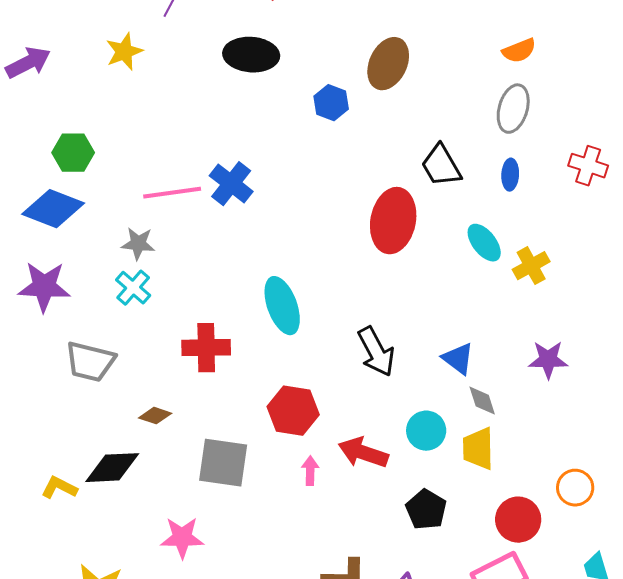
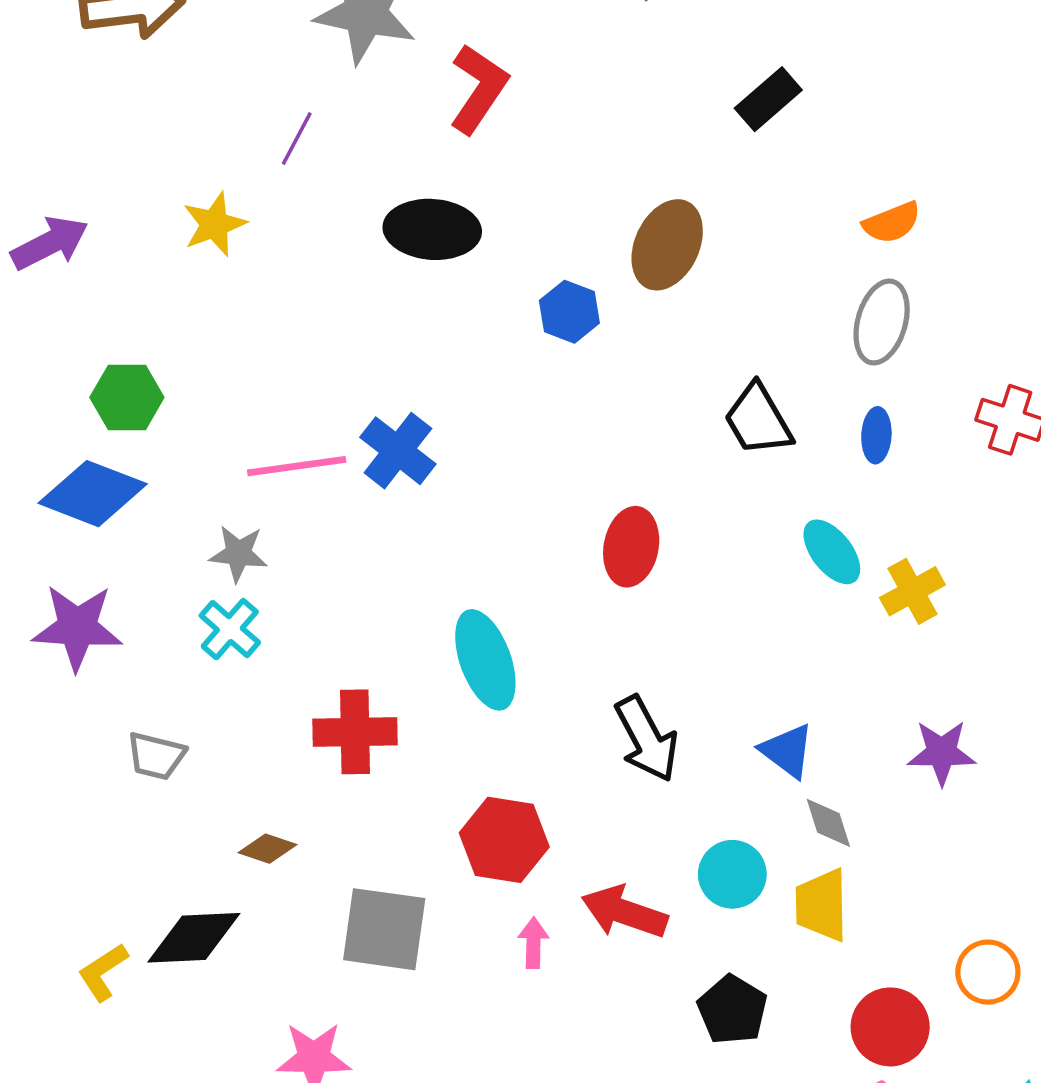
red ellipse: (393, 221) -> (631, 547), moved, size x0.7
gray trapezoid: (90, 362) -> (156, 756), size x0.7
yellow L-shape: (59, 488) -> (103, 972), turned -60

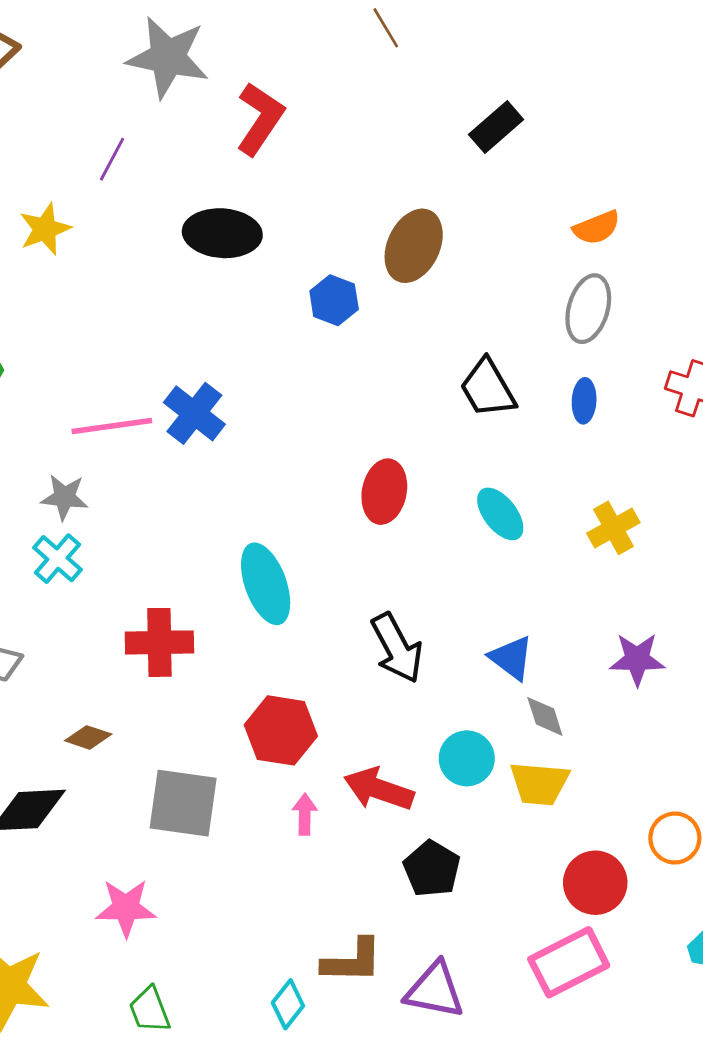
cyan ellipse: (832, 552) -> (500, 514), moved
yellow trapezoid: (822, 905) -> (539, 784), turned -84
black pentagon: (732, 1010) -> (432, 869), moved

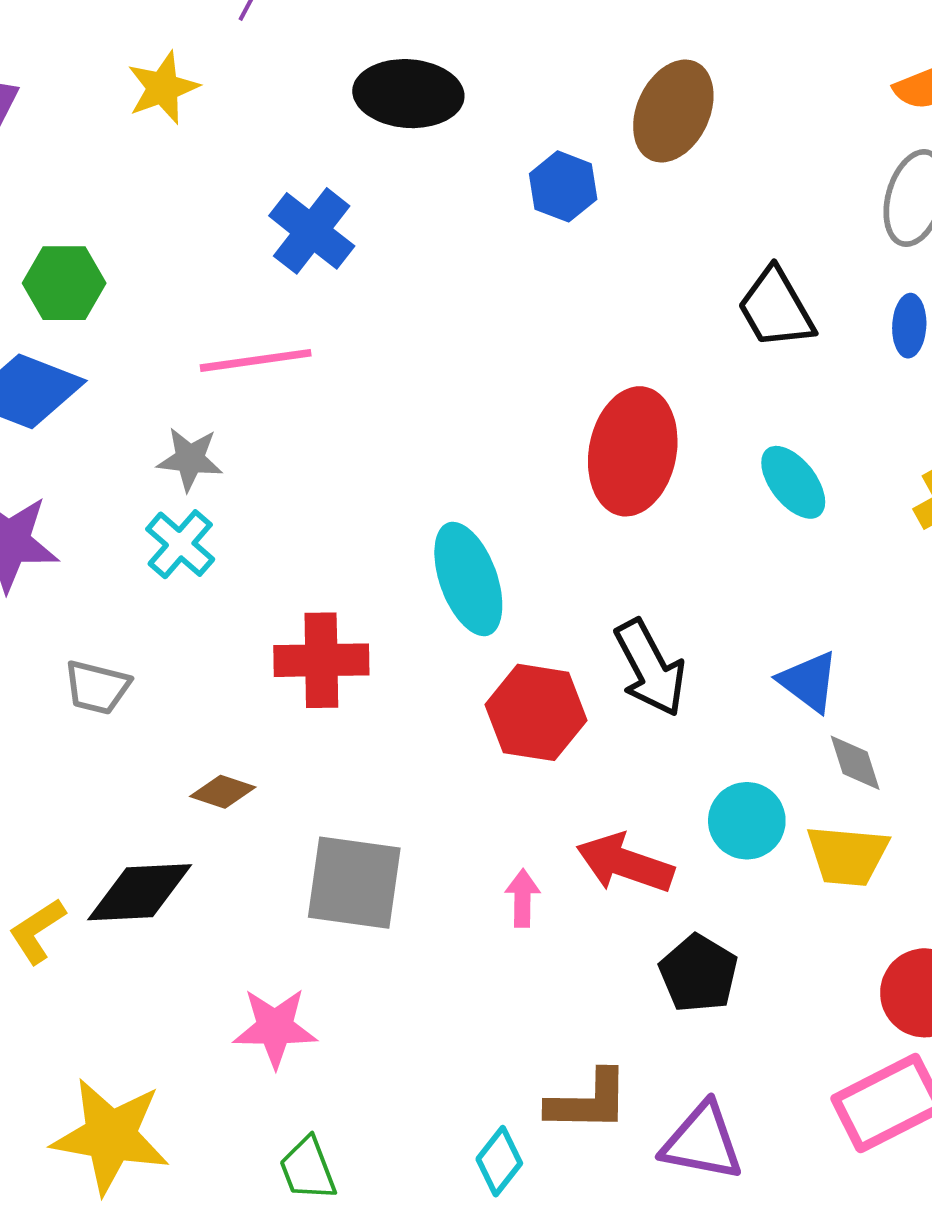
blue cross: (194, 413) -> (312, 231), moved
red ellipse: (384, 492) -> (633, 451), size x1.4
red hexagon: (281, 730) -> (536, 712), moved

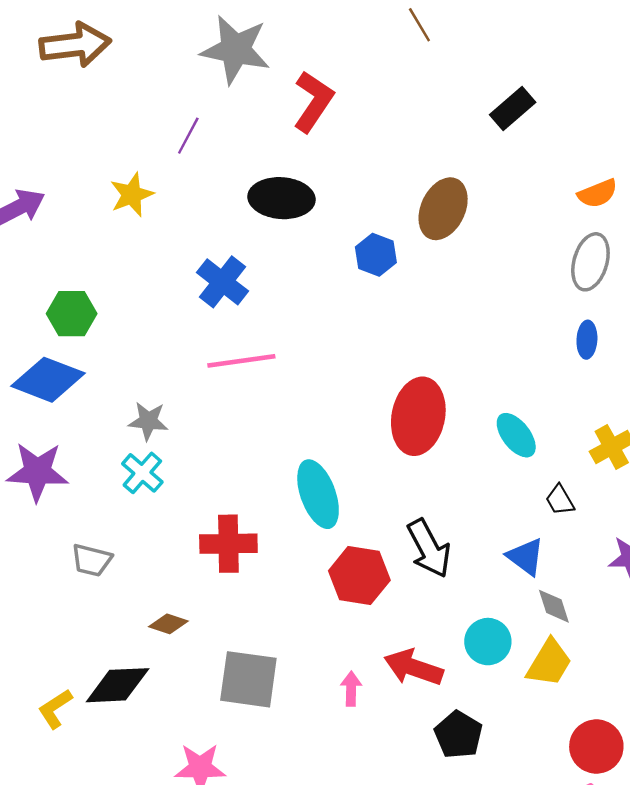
black trapezoid: (776, 308) -> (560, 500), moved, size x0.6
pink line: (256, 360) -> (241, 361), moved
yellow trapezoid: (847, 856) -> (549, 663), turned -64

